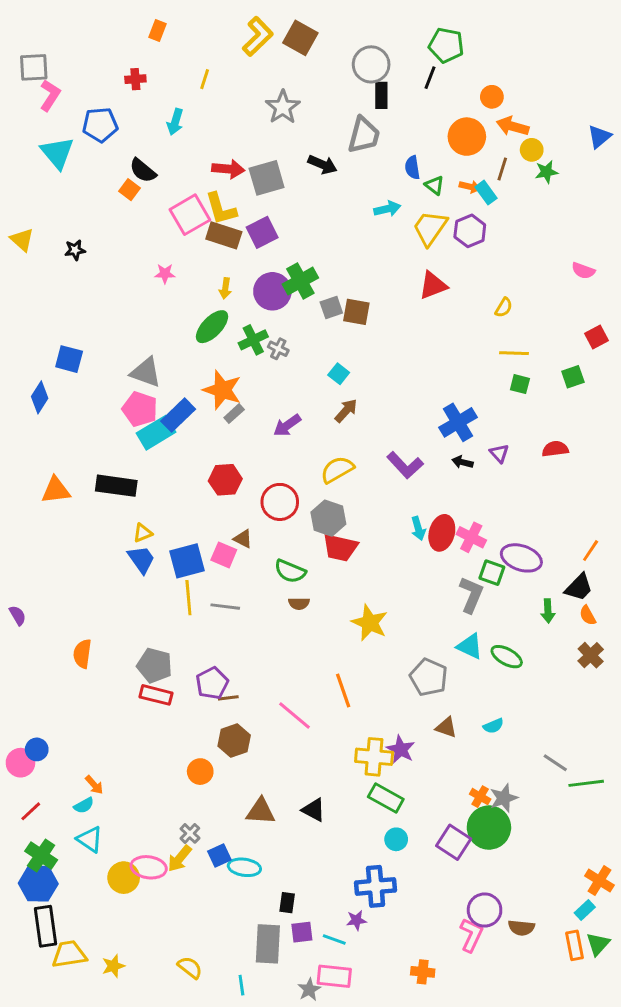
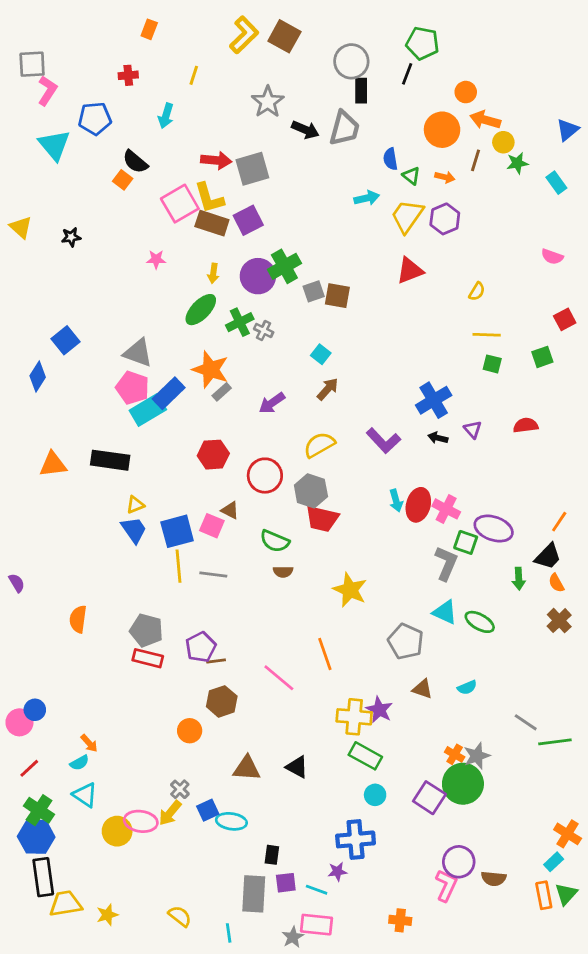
black arrow: (322, 165) -> (305, 130), moved
cyan rectangle: (486, 193) -> (556, 183), moved
blue square: (69, 359) -> (65, 340), turned 36

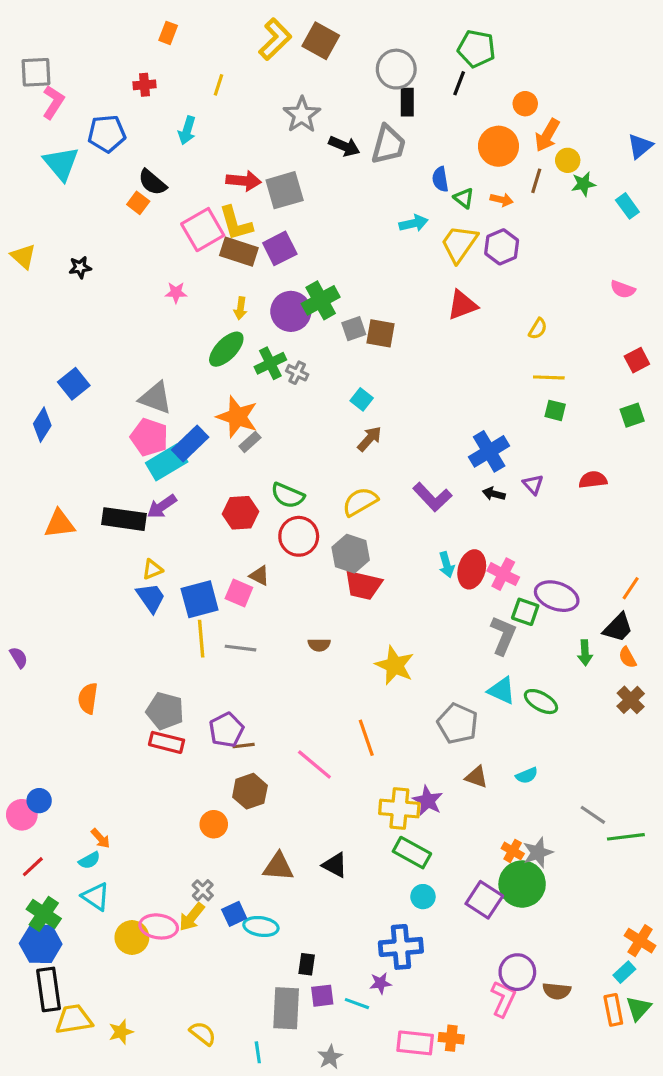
orange arrow: (485, 120) -> (547, 135), turned -76
green square: (542, 357) -> (632, 415), moved
purple arrow: (272, 403) -> (162, 506), moved
green semicircle: (275, 541) -> (288, 495), moved
pink rectangle: (317, 925) -> (415, 1043), moved

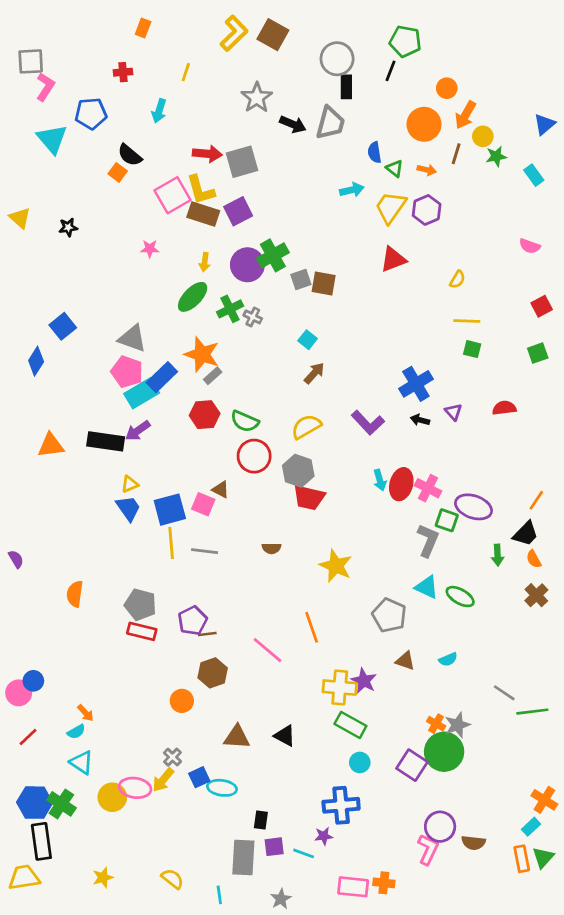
red hexagon: (240, 513) -> (205, 415), moved
green cross: (44, 914) -> (61, 804), moved
yellow trapezoid: (74, 1019) -> (24, 877), moved

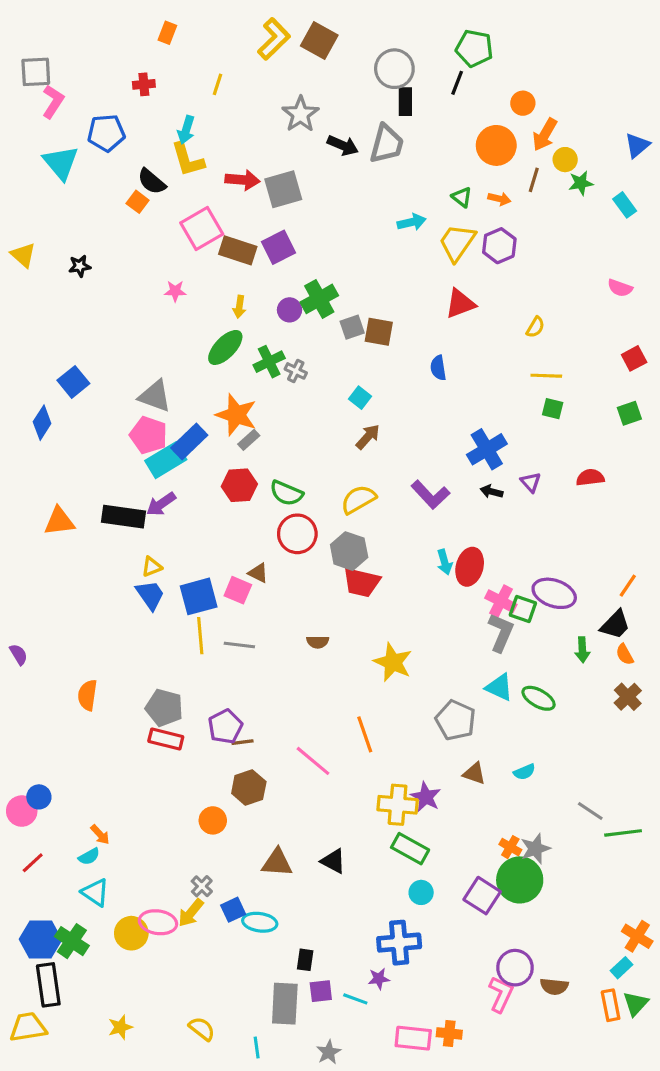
blue semicircle: (374, 152) -> (438, 368), moved
yellow L-shape: (201, 190) -> (188, 160), moved
purple circle: (247, 265) -> (290, 310), size x0.6
pink cross: (428, 488) -> (501, 601), moved

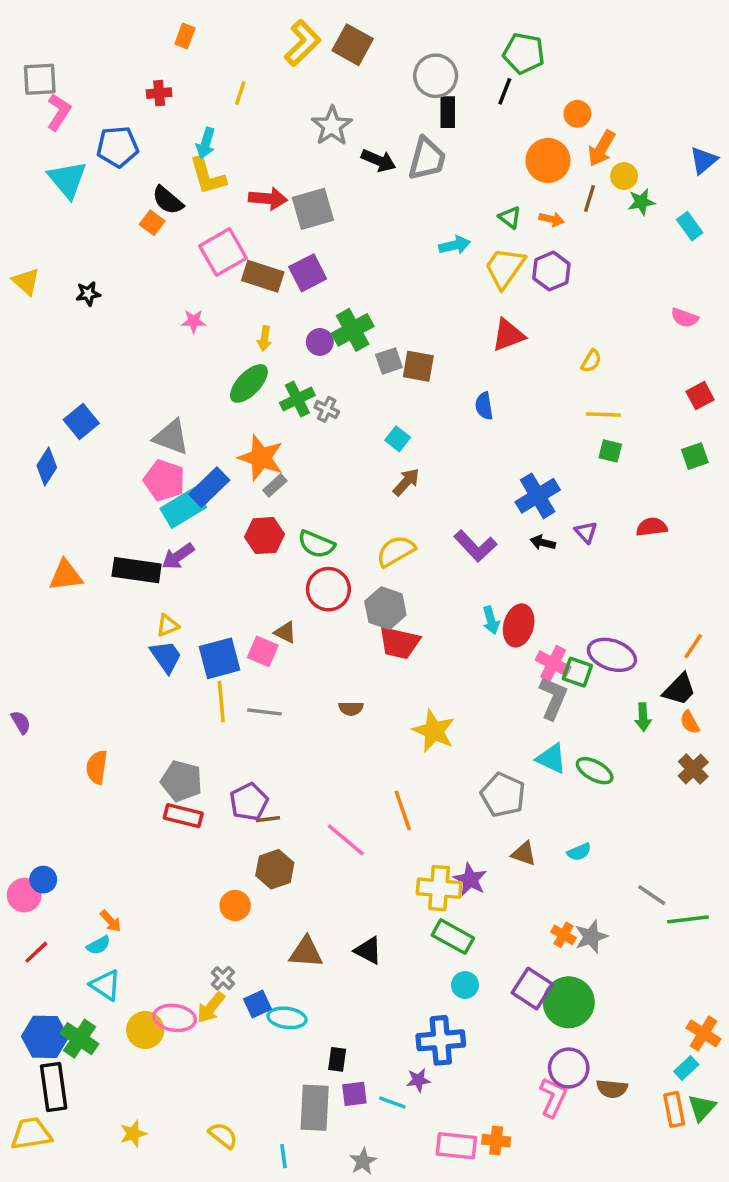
green circle: (520, 880) -> (569, 1002), moved

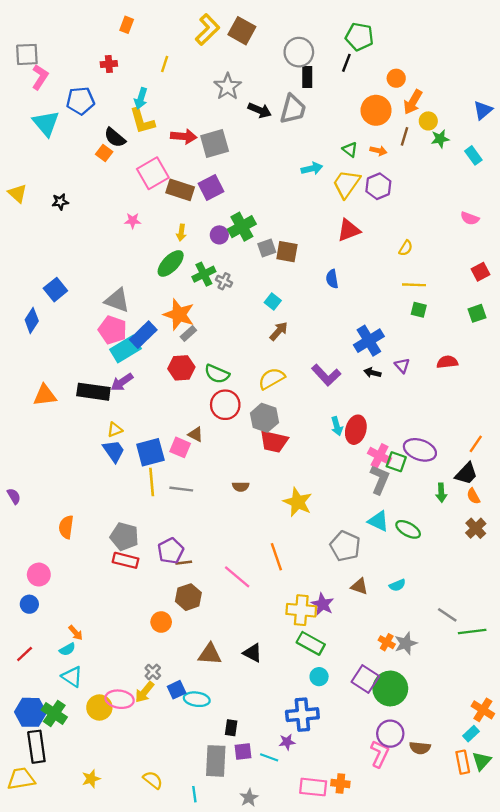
pink circle: (24, 895) -> (39, 575), moved

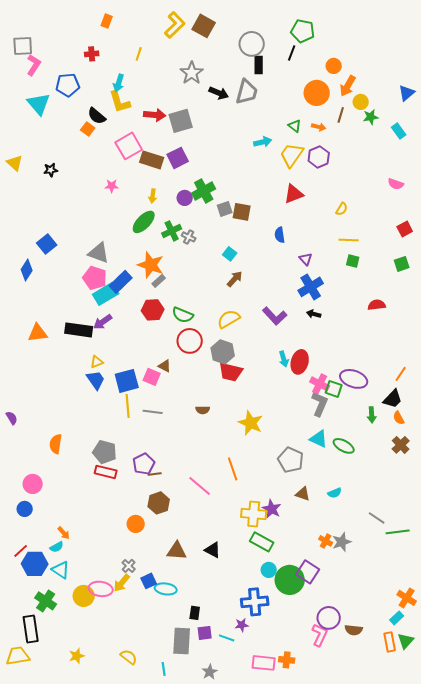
purple triangle: (402, 366) -> (306, 259), moved
green circle: (390, 689) -> (290, 580), moved
blue hexagon: (31, 712) -> (35, 564), moved

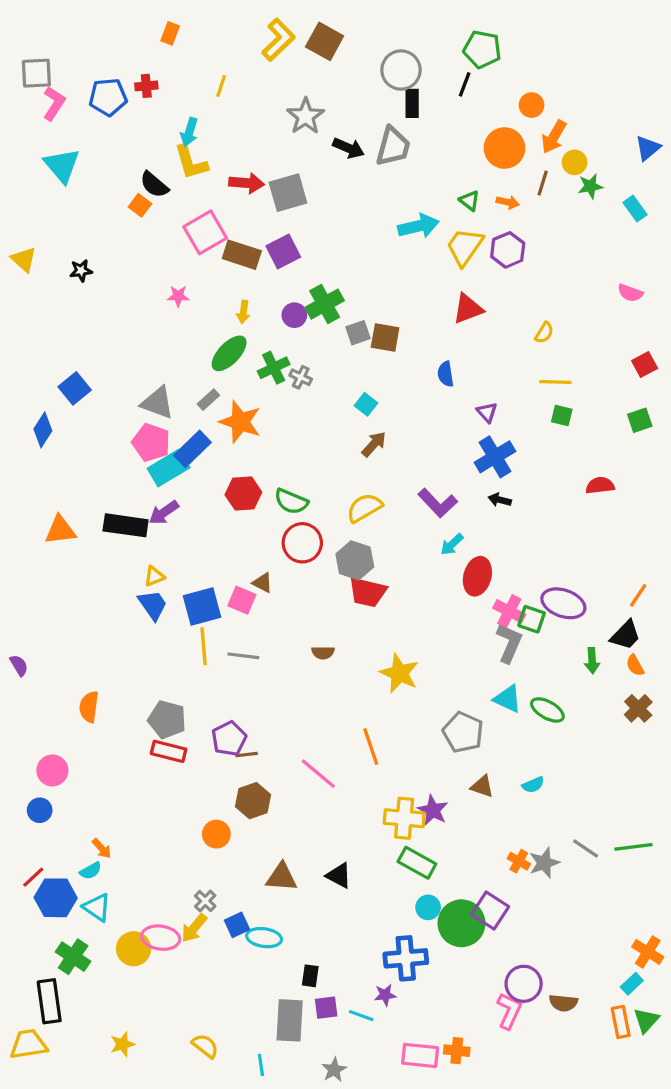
blue pentagon: (68, 85) -> (108, 97), moved
cyan arrow: (263, 142) -> (419, 226), size x1.4
gray rectangle: (159, 281) -> (208, 400), moved
cyan arrow: (284, 359) -> (452, 544), moved, turned 63
gray line: (377, 518) -> (586, 848), moved

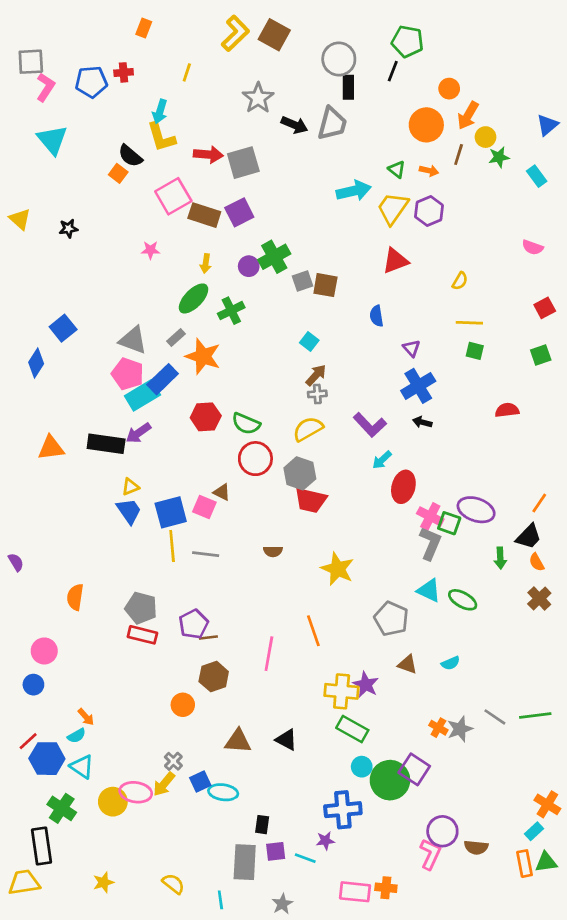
gray cross: (301, 377) -> (317, 394), moved, turned -30
pink line: (318, 774) -> (269, 654), turned 60
green triangle: (646, 1020) -> (546, 862), turned 40

